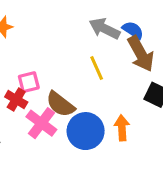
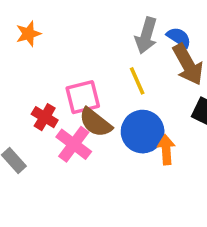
gray arrow: (105, 29) -> (146, 36), turned -100
pink square: (29, 82) -> (83, 97), moved, size x1.4
blue circle: (86, 131) -> (143, 132), moved

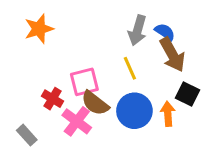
orange star: (28, 34) -> (39, 29), size x1.4
orange arrow: (166, 150) -> (168, 114), moved

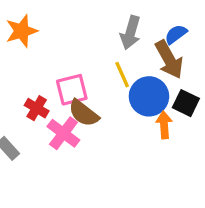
blue semicircle: (165, 32) -> (176, 34), moved, turned -70
blue circle: (134, 111) -> (149, 96), moved

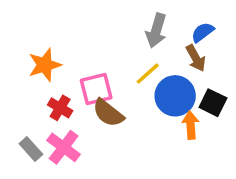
orange star: (22, 31) -> (45, 65), moved
brown arrow: (169, 59) -> (196, 58), size x0.7
yellow line: (122, 75) -> (148, 74), turned 72
pink cross: (63, 133) -> (64, 147), moved

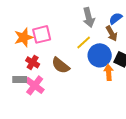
gray arrow: (156, 31) -> (89, 17), turned -30
pink square: (96, 89) -> (42, 34), moved
gray rectangle: (31, 149) -> (20, 79), moved, turned -48

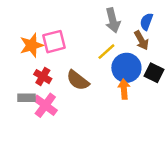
blue semicircle: (116, 18) -> (146, 22), turned -32
orange arrow: (109, 72) -> (124, 89), moved

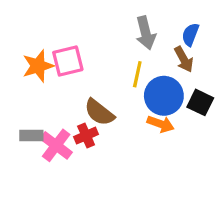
yellow line: (106, 52) -> (137, 74), turned -36
red cross: (43, 77) -> (86, 136), moved, turned 35
orange arrow: (124, 89) -> (161, 124), turned 114

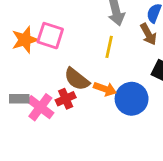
pink square: (68, 61) -> (50, 36), turned 32
blue circle: (164, 96) -> (132, 99), moved
orange arrow: (161, 124) -> (105, 89), moved

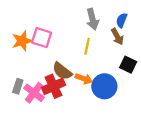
gray rectangle: (19, 99) -> (18, 86), turned -72
red cross: (66, 99) -> (54, 86), size x1.5

